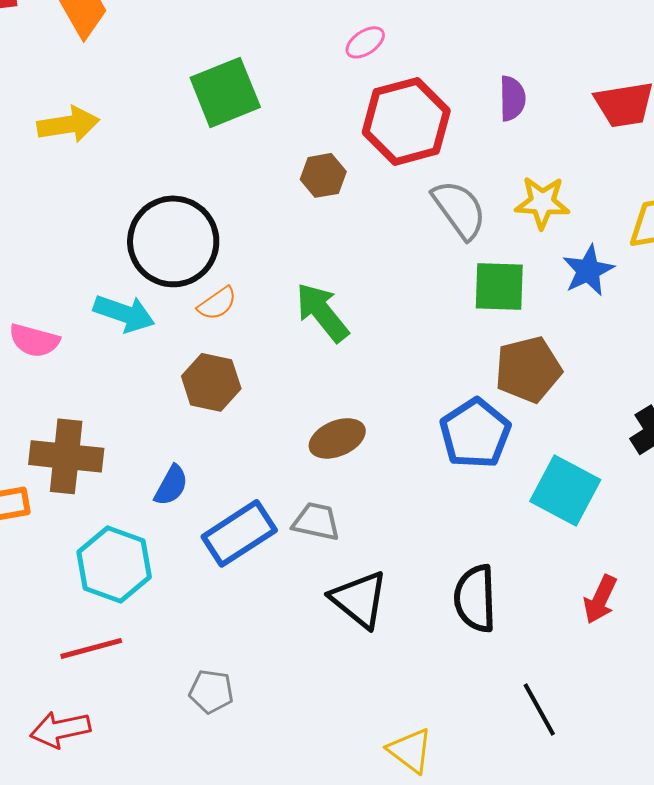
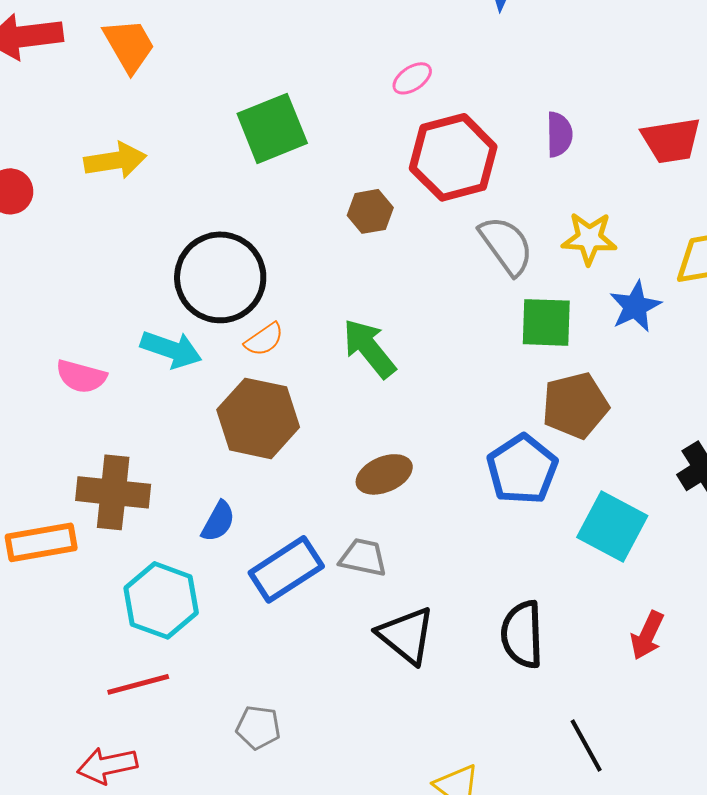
brown hexagon: (211, 382) -> (258, 418), size x1.4

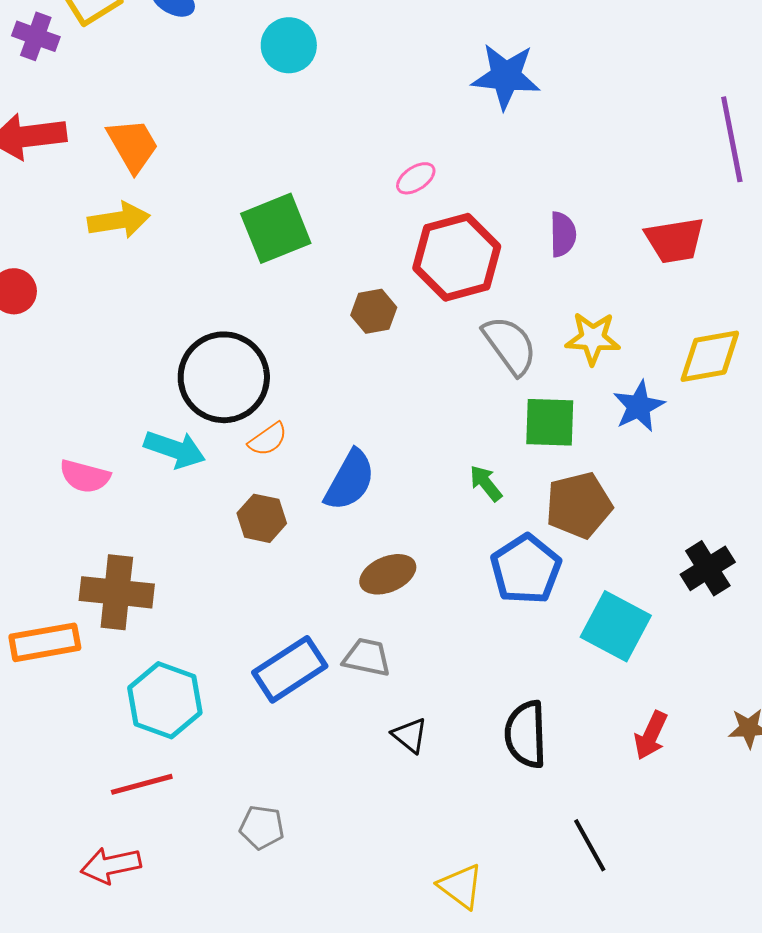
yellow arrow: (115, 160) -> (119, 220), moved
green arrow: (369, 348) -> (486, 483), moved, size x0.6
brown hexagon: (258, 418) -> (262, 518), size x0.6
blue semicircle: (218, 521) -> (350, 480), moved, size x1.5
black triangle: (406, 635) -> (410, 735), size x0.6

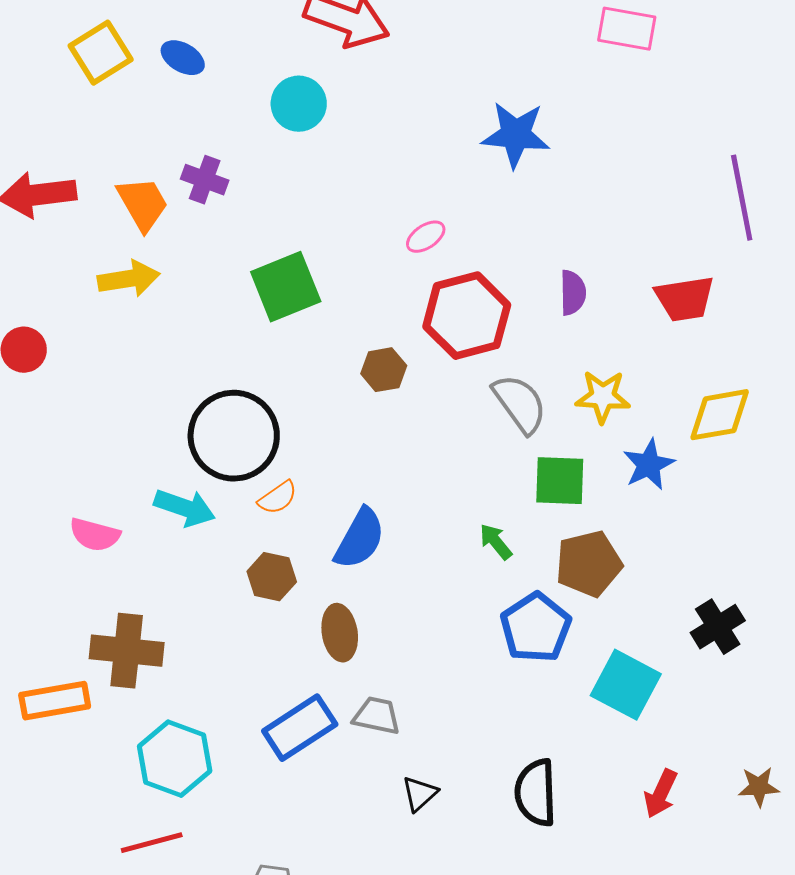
purple cross: (36, 36) -> (205, 180), moved
brown ellipse: (388, 574) -> (340, 633), moved, turned -76
black triangle: (410, 735) -> (420, 794), turned 39

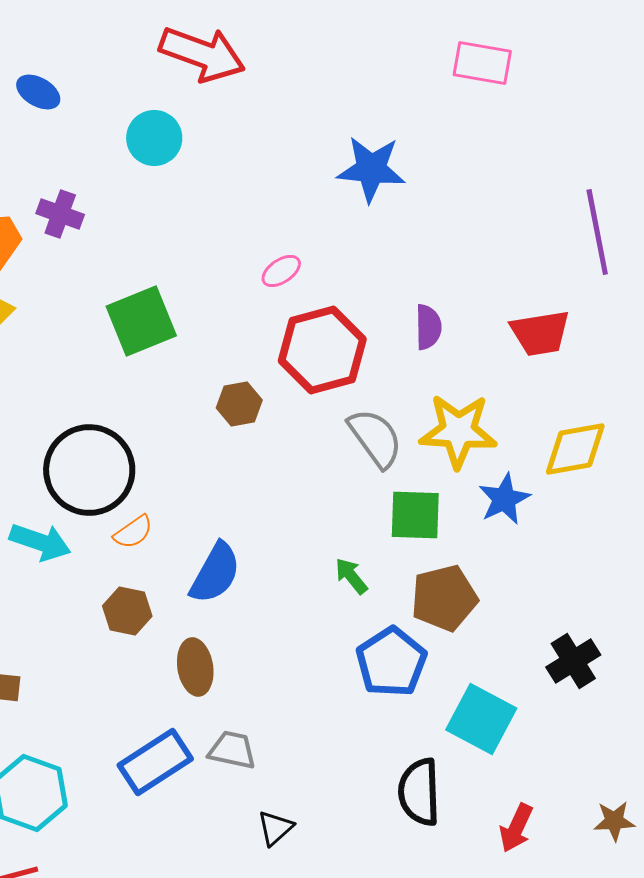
yellow star: (603, 397) -> (458, 431), size x1.4
black semicircle: (536, 793) -> (419, 792), moved

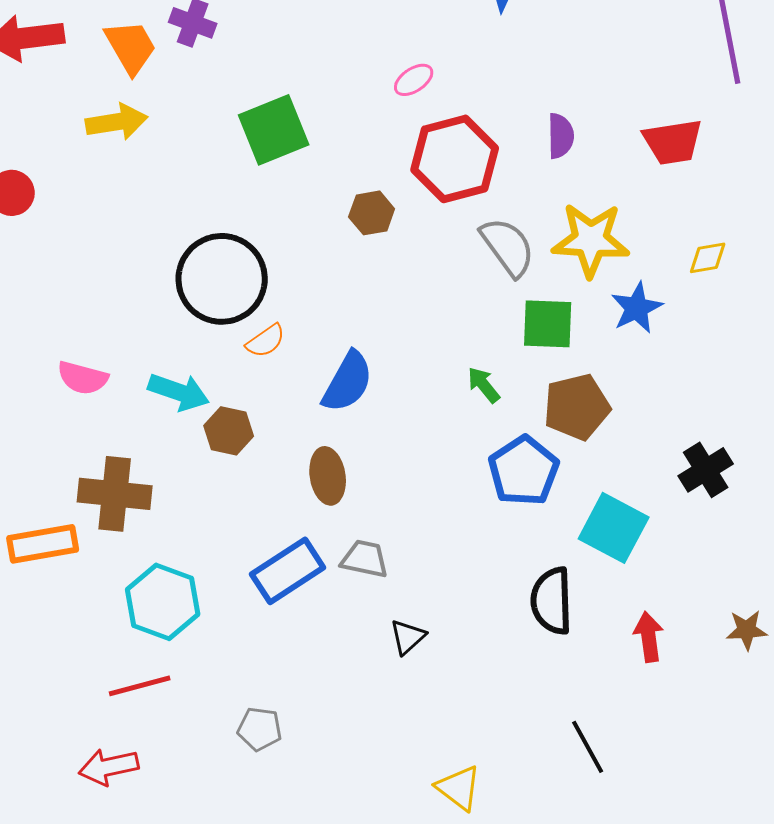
yellow diamond: (575, 449) -> (708, 258), size x0.6
cyan arrow: (40, 542) -> (179, 392), moved
brown hexagon: (127, 611) -> (229, 431), moved
red arrow: (516, 828) -> (649, 637), turned 147

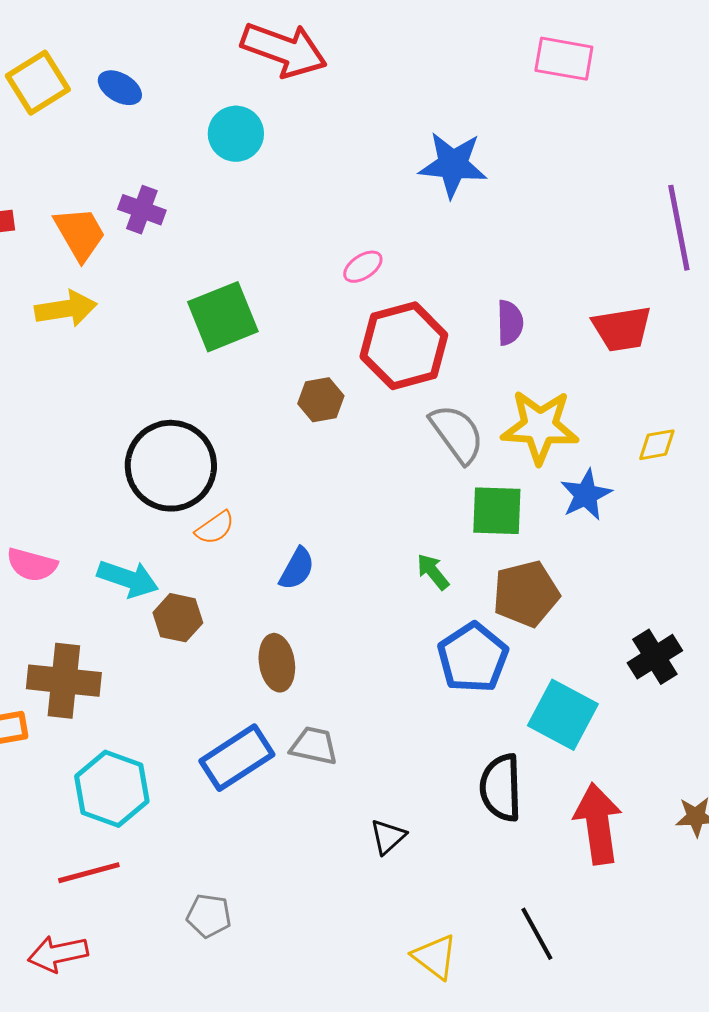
blue semicircle: (348, 382) -> (297, 569), size x0.7
black triangle: (408, 637) -> (388, 837), moved
red arrow: (649, 637) -> (598, 824), size x1.6
yellow triangle: (459, 788) -> (435, 957), moved

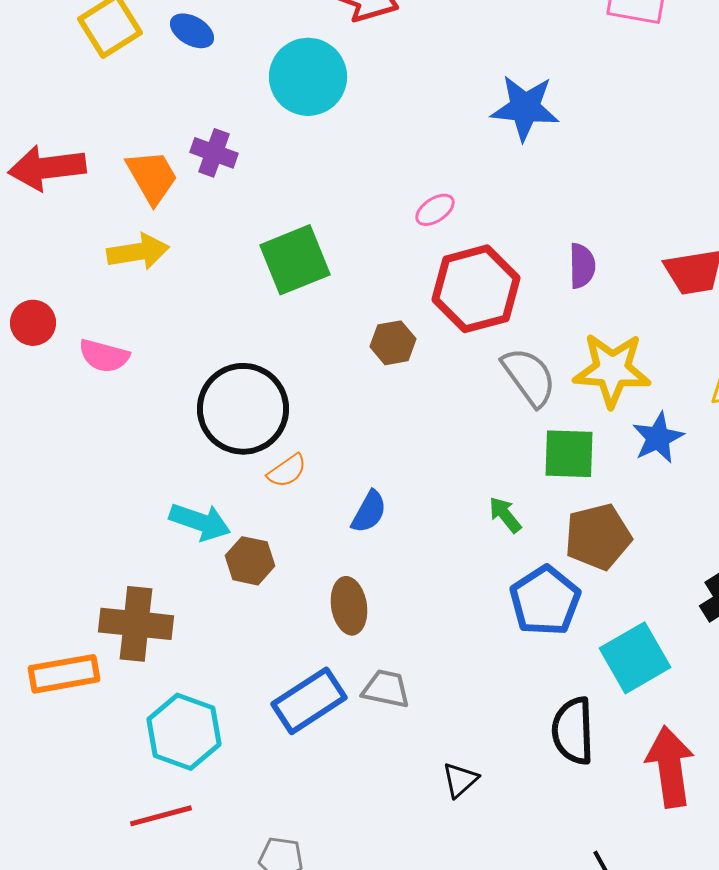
cyan circle: (236, 134) -> (308, 77), size x1.4
pink semicircle: (32, 565) -> (104, 356), moved
cyan square: (563, 715) -> (635, 658), turned 32

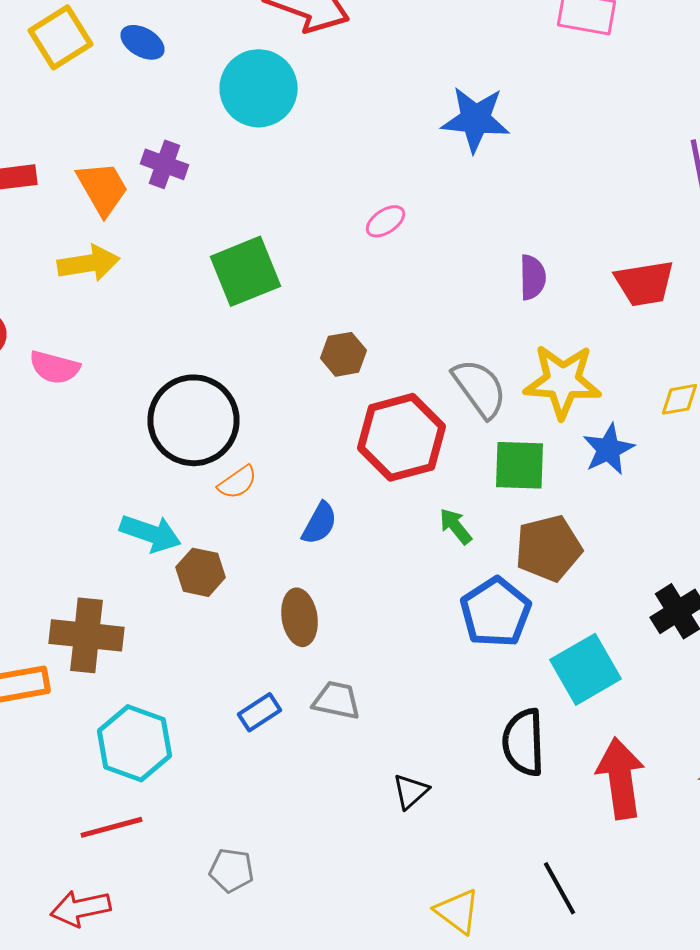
red hexagon: (476, 289) -> (402, 437), moved
blue rectangle: (309, 701) -> (260, 712), size x0.6

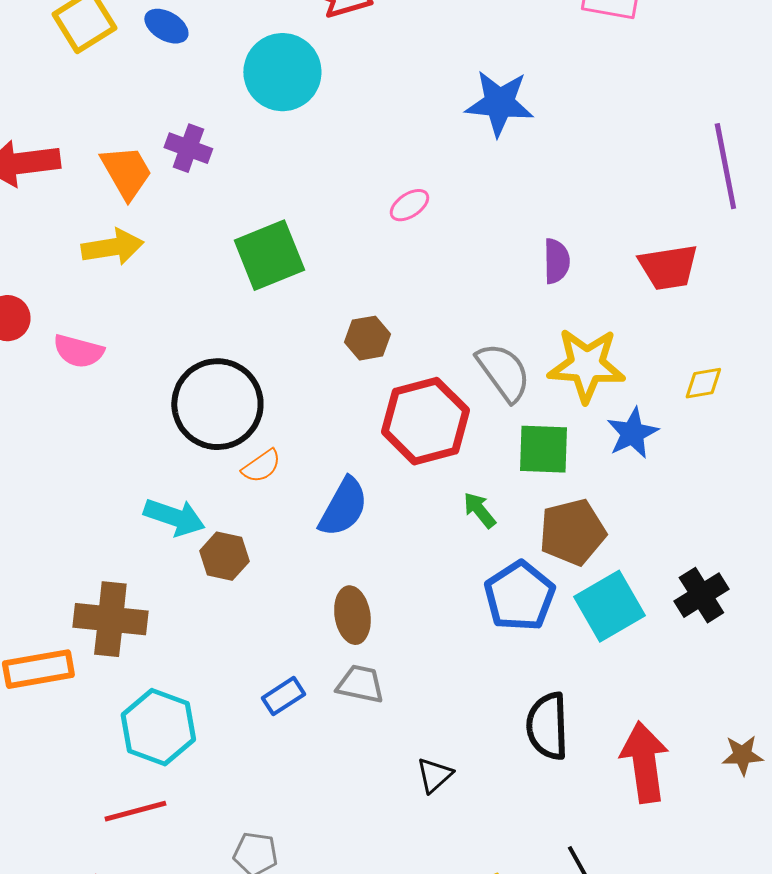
blue semicircle: (320, 523) -> (343, 507), size x1.4
brown ellipse: (300, 617) -> (352, 615), moved
cyan square: (586, 669) -> (609, 606), moved

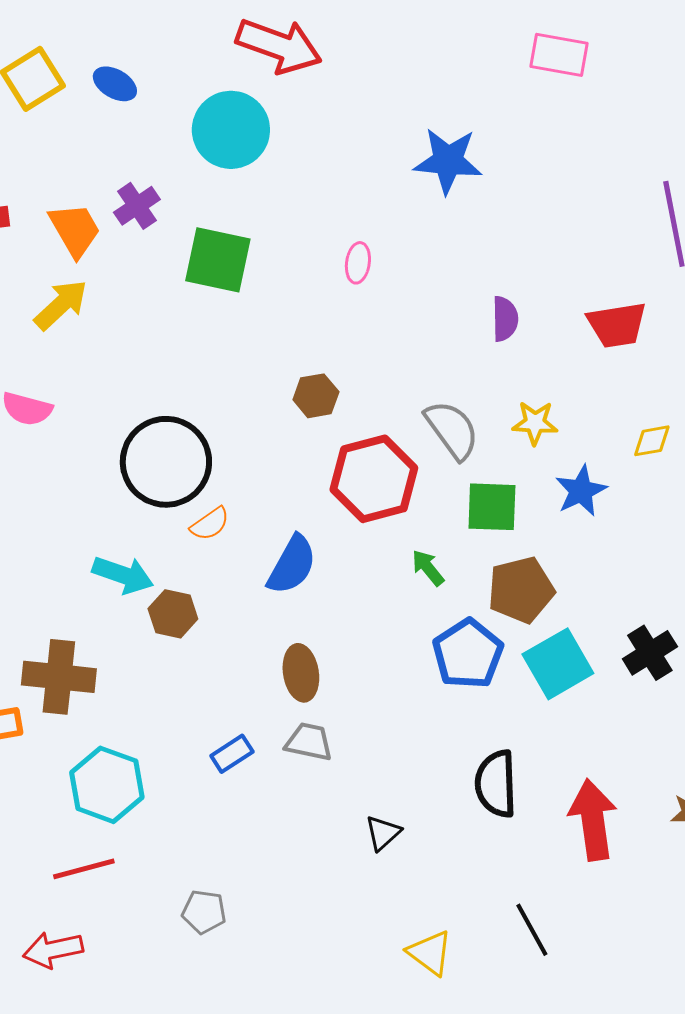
purple cross: (188, 148) -> (137, 206), turned 36
pink ellipse: (409, 205) -> (358, 263), turned -48
yellow arrow: (112, 247) -> (61, 305), turned -34
green square: (269, 255) -> (218, 260), moved, turned 34
yellow star: (586, 365) -> (535, 423), size x0.6

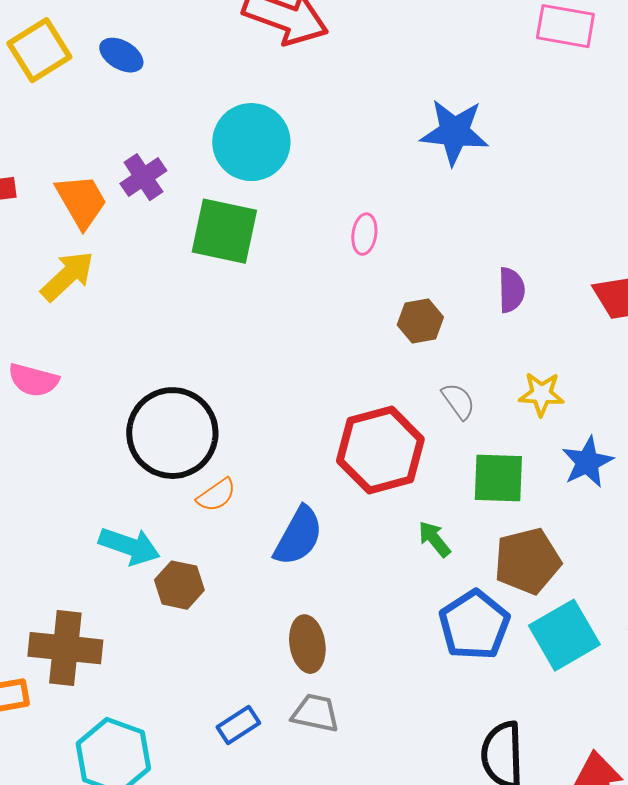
cyan circle: (231, 130) -> (251, 142), moved
brown hexagon: (316, 396) -> (420, 321), moved
gray semicircle: (452, 430) -> (458, 401), size x0.6

